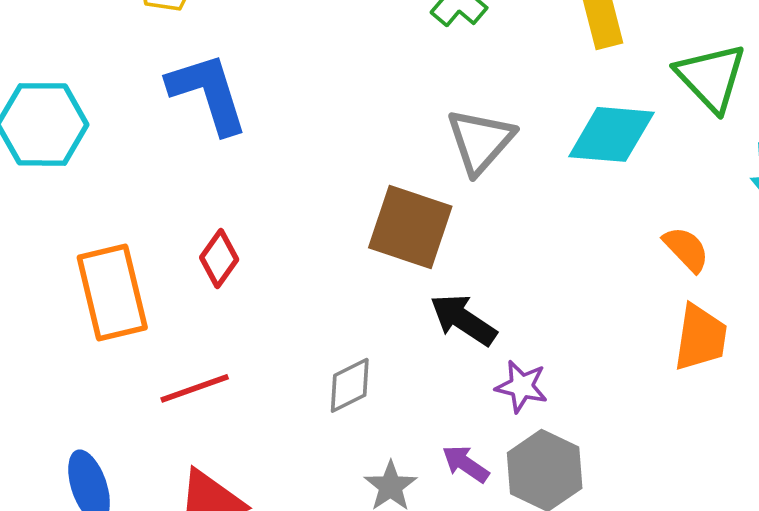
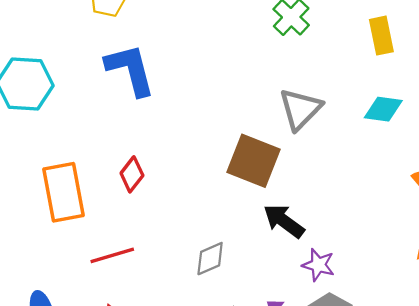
cyan diamond: (611, 134) -> (383, 109), size x0.7

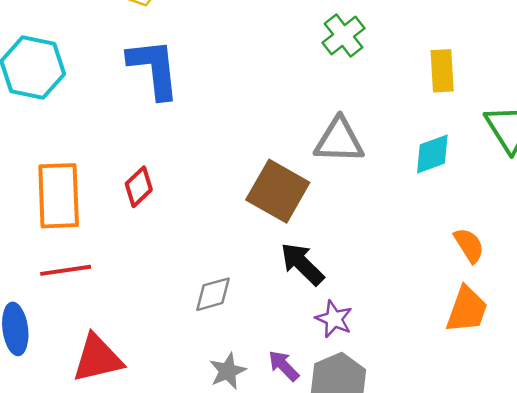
gray triangle: (300, 109) -> (339, 140), turned 39
cyan diamond: (383, 109) -> (432, 154), turned -36
red line: (112, 255) -> (66, 270), moved

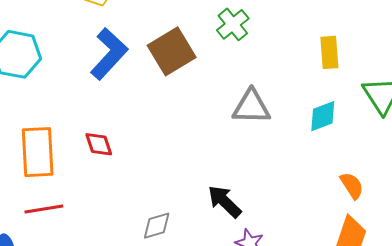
green cross: (344, 36) -> (233, 24), moved
blue L-shape: (154, 69) -> (109, 54), turned 50
red diamond: (139, 187) -> (99, 144), turned -64
brown square: (278, 191) -> (172, 51), moved, turned 30

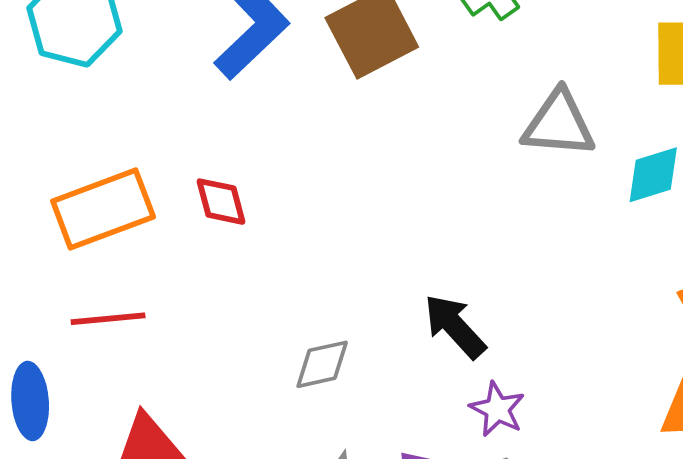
gray triangle: (251, 107) -> (559, 124), moved
orange rectangle: (38, 152) -> (103, 209), turned 69

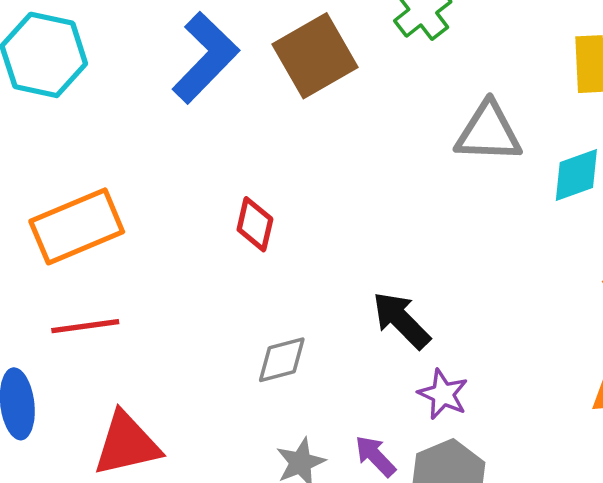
red diamond: (221, 202) -> (255, 224), moved, turned 30

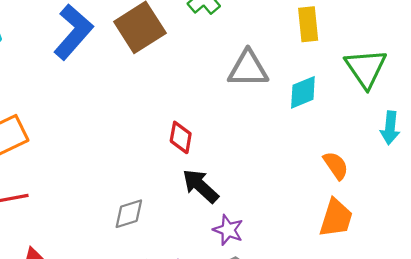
red diamond: (255, 224) -> (181, 137), moved

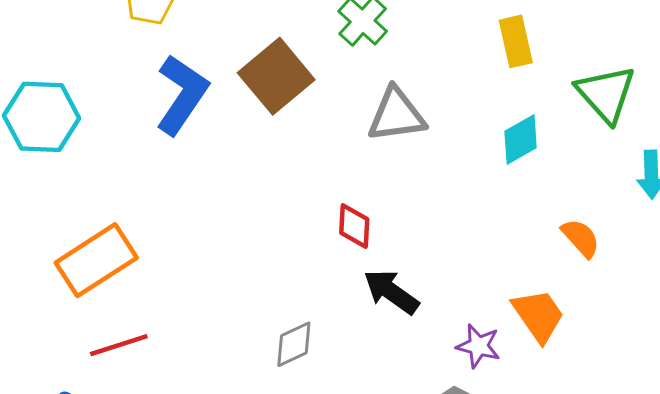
gray triangle: (248, 69) -> (396, 115), moved
orange trapezoid: (336, 218) -> (538, 315), moved, turned -45
purple star: (228, 230) -> (478, 346), moved

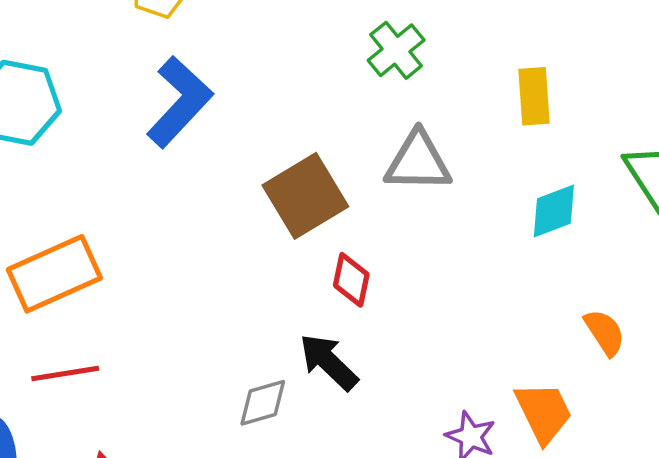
yellow rectangle: (516, 41) -> (534, 96), moved
brown square: (276, 76) -> (305, 196), moved
black arrow: (391, 292) -> (329, 362), moved

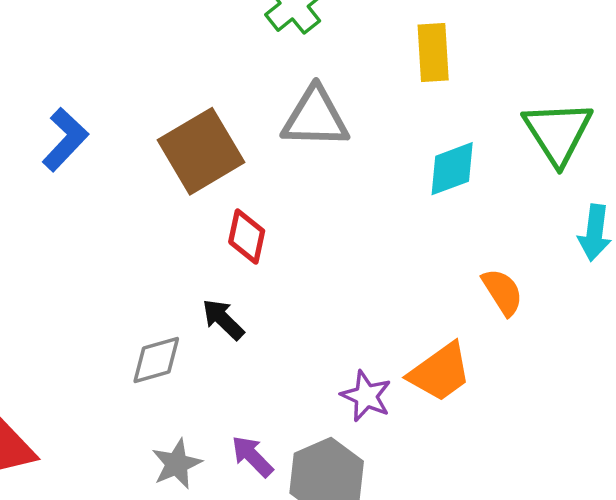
blue L-shape: (179, 102) -> (65, 139), moved, size x0.7
black arrow: (329, 362) -> (223, 319), size x0.7
orange trapezoid: (544, 412) -> (440, 372), turned 80

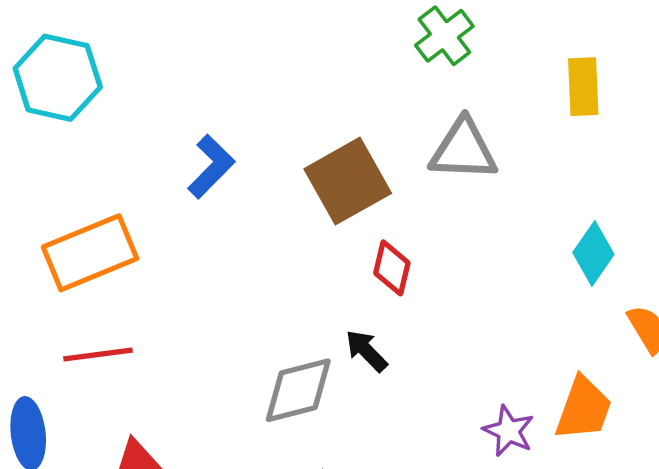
cyan diamond: (452, 169) -> (593, 253), moved, turned -36
gray diamond: (156, 360) -> (298, 390), size x1.4
orange trapezoid: (440, 372) -> (583, 409), turned -36

